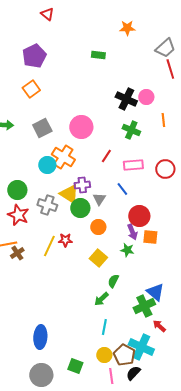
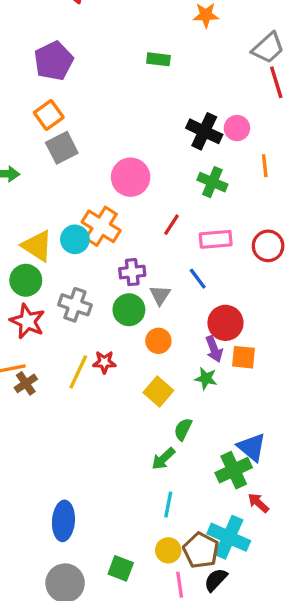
gray square: (42, 128) -> (62, 148), moved
yellow triangle: (69, 194) -> (37, 246), moved

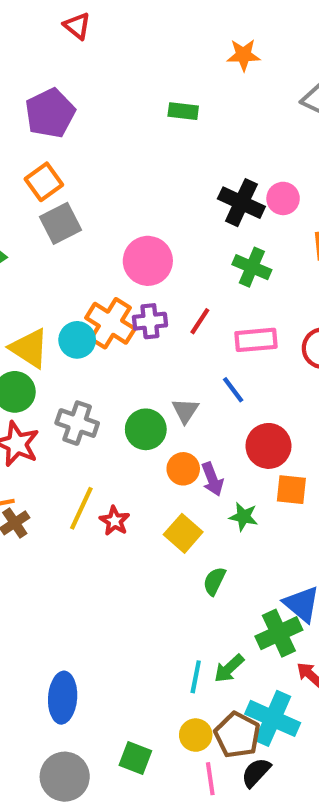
purple cross: (132, 272) -> (150, 321), moved
purple arrow: (214, 349) -> (212, 479), moved
red star: (104, 362) -> (115, 521), moved, turned 30
green arrow: (163, 459) -> (229, 668), moved

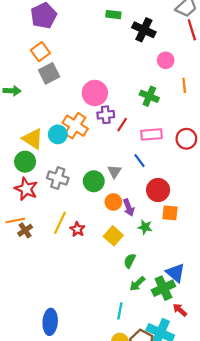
black cross: (241, 203) -> (144, 30), moved
purple cross: (150, 321) -> (106, 115), moved
green arrow: (229, 668) -> (137, 284), moved

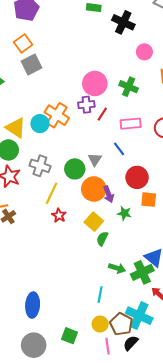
pink circle: (95, 93) -> (95, 84), moved
orange circle: (113, 202) -> (94, 189), size x1.5
yellow line: (60, 223) -> (52, 193), moved
green semicircle: (130, 261) -> (102, 239), moved
green arrow: (137, 284) -> (117, 268), turned -119

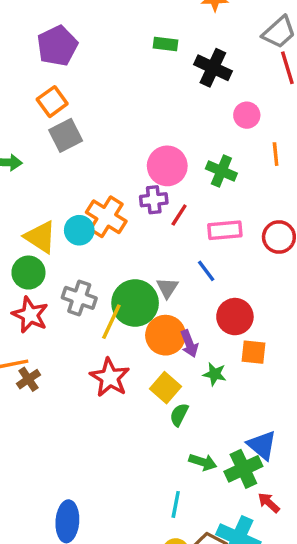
green circle: (75, 169) -> (135, 303), size x1.4
yellow line: (52, 193) -> (111, 322), moved
red star: (59, 215) -> (110, 377), size x1.6

